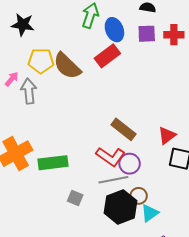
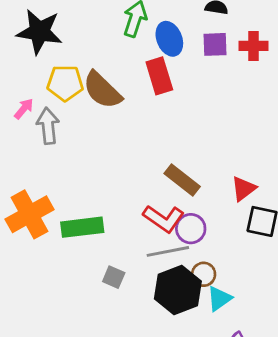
black star: (23, 25) -> (39, 32), size x1.4
red rectangle: (107, 56) -> (159, 76), turned -70

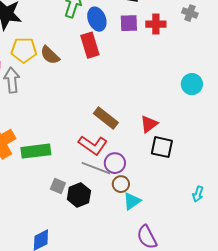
brown semicircle: (102, 90) -> (50, 55), size x0.7
purple circle: (191, 229) -> (115, 163), moved
gray line: (168, 251) -> (96, 168), turned 32
black hexagon: (178, 290) -> (79, 195), moved, size x0.7

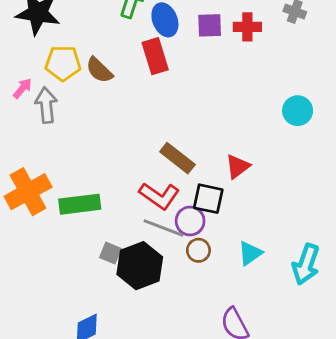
black square: (162, 147) -> (208, 199), moved
cyan arrow: (198, 194) -> (306, 264), size x1.8
black hexagon: (79, 195) -> (140, 266), size x1.4
cyan triangle: (132, 201) -> (250, 253), moved

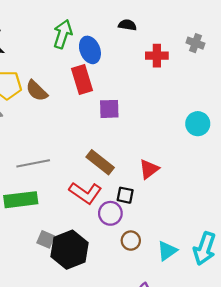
purple square: (210, 25) -> (109, 109), moved
black square: (208, 199) -> (125, 195), size x0.7
gray line: (164, 228) -> (33, 163), moved, turned -32
brown circle: (198, 250) -> (131, 241), moved
cyan triangle: (250, 253) -> (167, 251), moved

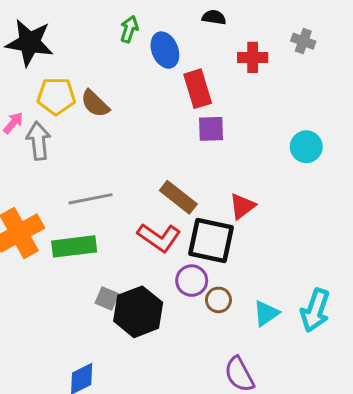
green arrow: (63, 34) -> (129, 29), size x0.7
red rectangle: (82, 79) -> (198, 89), moved
purple square: (109, 109) -> (211, 129), moved
black square: (125, 195) -> (211, 240), size x2.0
purple circle: (110, 213) -> (192, 281), moved

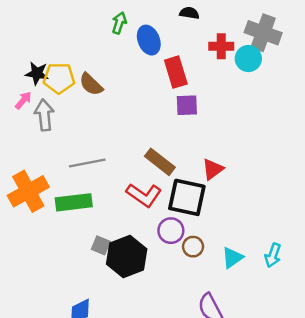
gray cross: (303, 41) -> (263, 33), size x1.8
black star: (30, 43) -> (37, 73), moved, size x0.6
cyan circle: (306, 147) -> (248, 59), moved
cyan arrow: (315, 310) -> (273, 255), size x0.7

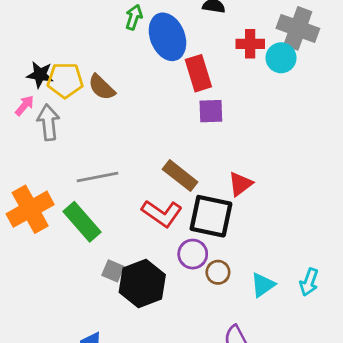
blue ellipse: (149, 40) -> (167, 37), size x1.4
green rectangle: (74, 202) -> (82, 222), turned 56

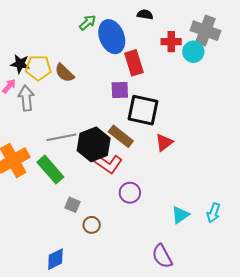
green arrow: (134, 17) -> (88, 23), turned 30
purple square: (211, 111) -> (120, 90), moved
black square: (211, 216) -> (143, 110), moved
brown circle: (218, 272) -> (92, 225), moved
black hexagon: (142, 283) -> (94, 144), moved

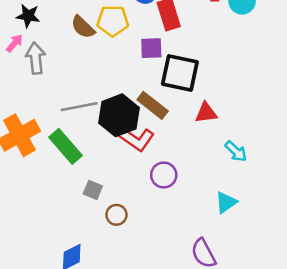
yellow pentagon: (38, 68) -> (113, 21), moved
red triangle: (164, 142) -> (206, 113), turned 30
cyan arrow: (213, 213) -> (236, 151), moved, turned -66

